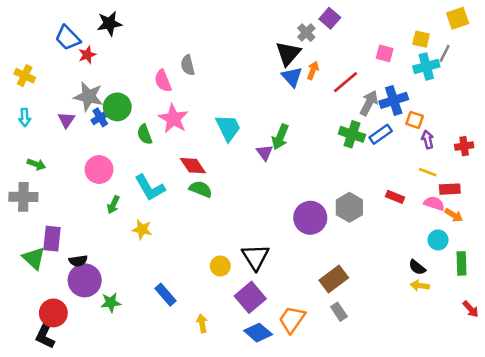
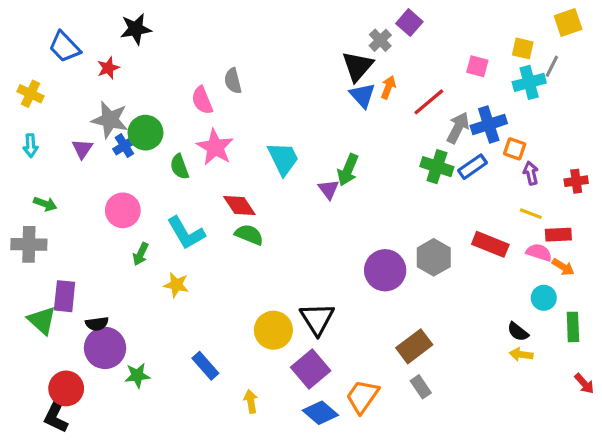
blue trapezoid: (68, 38) -> (65, 47), moved
red rectangle: (395, 197) -> (490, 244), size x1.5
yellow circle: (220, 266) -> (273, 330), size x1.5

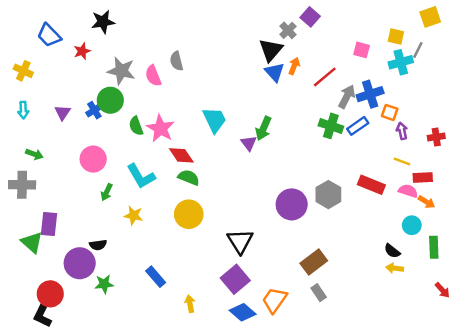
gray star: (110, 120) -> (121, 71), moved
pink star: (215, 147) -> (161, 128), moved
black semicircle: (97, 324) -> (98, 245), moved
yellow circle: (273, 330) -> (189, 214), moved

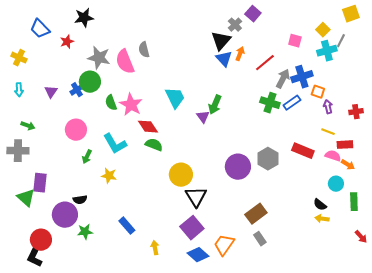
yellow square: (396, 37) -> (323, 30), turned 32
pink semicircle: (153, 76) -> (125, 62), size x1.4
yellow circle: (189, 214) -> (181, 175), moved

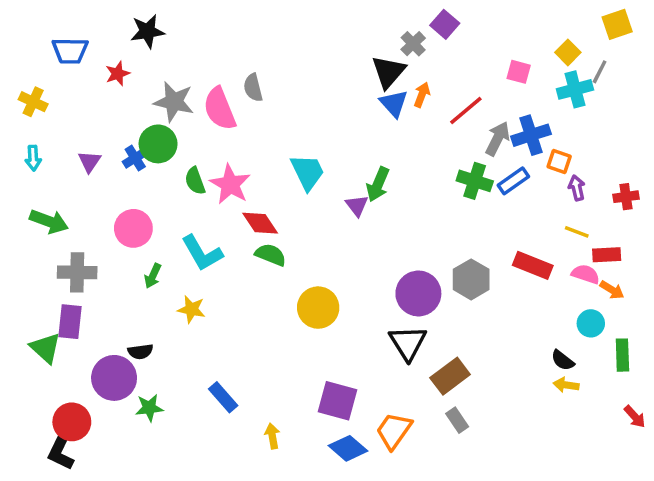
blue trapezoid: (40, 29) -> (70, 51), turned -45
green arrow: (28, 126) -> (49, 221), size x1.5
gray cross: (18, 151) -> (77, 272), moved
black triangle: (196, 197) -> (408, 343), moved
purple square: (192, 228) -> (337, 401), turned -35

